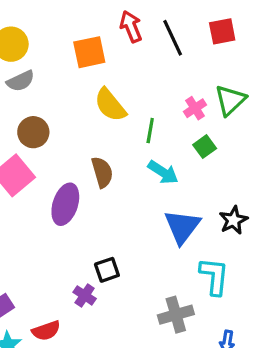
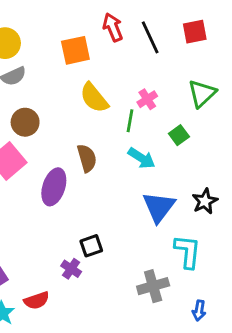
pink cross: (195, 108) -> (147, 99), moved

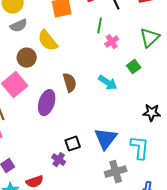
yellow semicircle: (94, 98) -> (48, 41), moved
green line: (130, 121) -> (100, 26), moved
black star: (205, 201) -> (152, 113), turned 30
blue triangle: (159, 207) -> (106, 139), moved

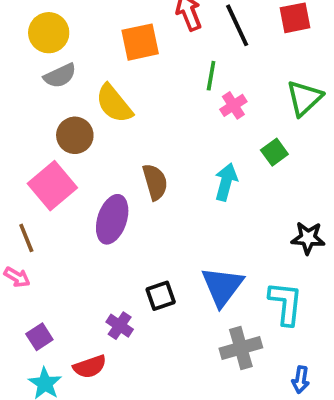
cyan arrow: (108, 83) -> (226, 182), turned -108
purple cross: (59, 160) -> (120, 326), moved

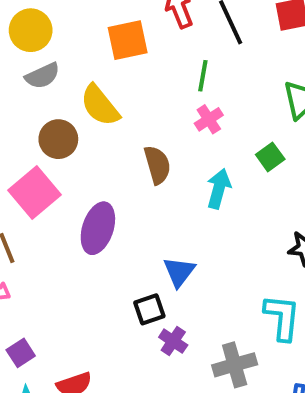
pink cross: (233, 105) -> (209, 119), moved
brown semicircle: (155, 182) -> (157, 165), moved
blue triangle: (222, 286) -> (179, 272), moved, size x0.7
purple cross: (120, 326) -> (173, 341), moved

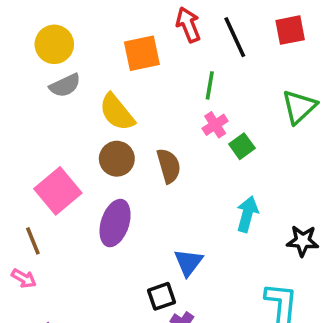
brown circle: (58, 139) -> (117, 159), moved
green square: (270, 157) -> (242, 146), moved
cyan arrow: (219, 189) -> (247, 214), moved

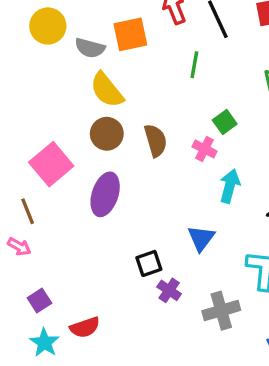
gray semicircle: (65, 85) -> (90, 48), moved, turned 40
pink cross: (215, 125) -> (204, 149), moved, turned -30
blue triangle: (188, 262) -> (201, 238), moved

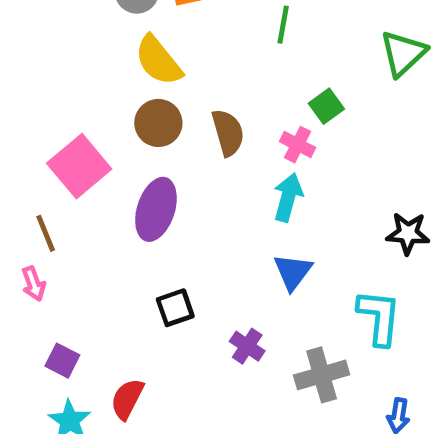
cyan arrow: (230, 186) -> (288, 197), moved
pink arrow: (19, 247) -> (34, 284), turned 40
black square: (149, 263) -> (175, 308), moved
purple square: (39, 300) -> (62, 361), turned -30
red semicircle: (85, 327) -> (127, 399), turned 136

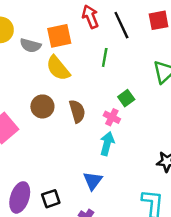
yellow semicircle: (158, 61) -> (58, 68), moved
purple ellipse: (156, 209) -> (20, 197), moved
blue triangle: (293, 272) -> (93, 181), moved

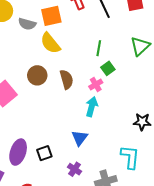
green line: (105, 57) -> (99, 48), moved
pink cross: (112, 117) -> (96, 84), turned 32

